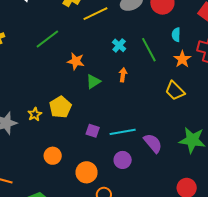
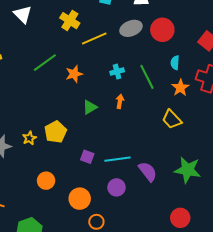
cyan cross: (119, 45) -> (117, 72), turned 32
orange star: (76, 61) -> (74, 74), moved, turned -30

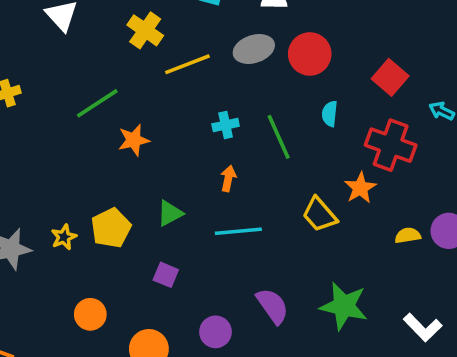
orange star: (74, 74) -> (134, 140), moved
orange star: (180, 88) -> (360, 188), moved
green triangle: (90, 107) -> (170, 213), moved
cyan line: (118, 159) -> (238, 231), moved

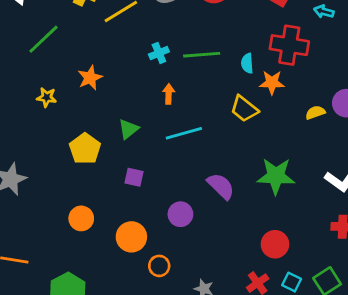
green line: (97, 103) -> (44, 39), moved
cyan semicircle: (330, 114) -> (247, 63), moved
green line: (279, 137) -> (202, 55), turned -60
orange star: (360, 188) -> (272, 83), turned -30
yellow star: (64, 237) -> (47, 97), moved, turned -30

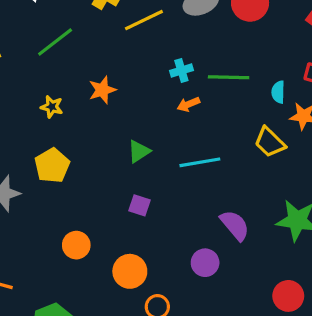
orange arrow: (169, 94) -> (188, 104), moved, turned -120
yellow pentagon: (85, 149) -> (52, 166), moved
purple circle: (180, 214) -> (205, 263), moved

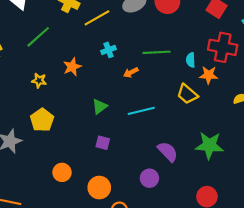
cyan cross: (181, 70) -> (109, 50), moved

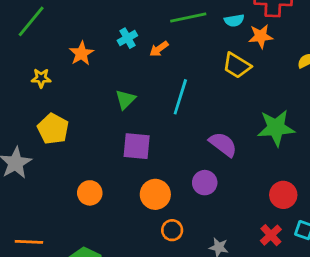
cyan cross: (109, 50) -> (127, 38), moved
cyan semicircle: (191, 60) -> (234, 20), turned -88
cyan line: (141, 111) -> (180, 97), turned -50
purple square: (103, 143) -> (137, 146), size x1.5
orange circle: (99, 188) -> (155, 194), moved

